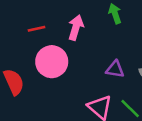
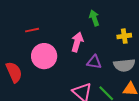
pink arrow: (76, 28) -> (77, 42), moved

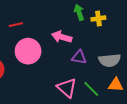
yellow cross: (124, 36) -> (98, 18), moved
pink arrow: (77, 42) -> (62, 37), turned -90

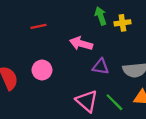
red line: (16, 25) -> (39, 26), moved
pink circle: (28, 51) -> (42, 70), moved, size x0.7

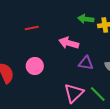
green arrow: (101, 16) -> (86, 19), turned -63
pink triangle: (87, 101) -> (74, 93), turned 35

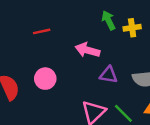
green arrow: (86, 19) -> (109, 20), turned 56

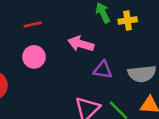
pink circle: (45, 79) -> (34, 57), moved

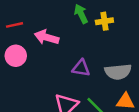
pink arrow: (81, 44) -> (47, 37), moved

